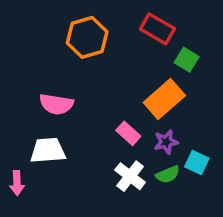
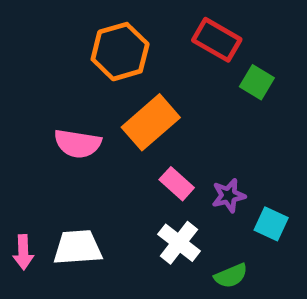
orange rectangle: (164, 99) -> (151, 122), moved
white trapezoid: (48, 150) -> (78, 247), moved
green semicircle: (168, 174) -> (231, 276), moved

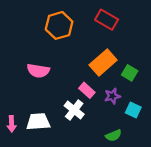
green square: (257, 82) -> (130, 73), moved
orange rectangle: (151, 122) -> (103, 62), moved
white cross: (179, 243) -> (74, 110), moved

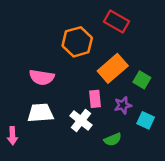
orange hexagon: (59, 25) -> (77, 42), moved
pink rectangle: (87, 90) -> (95, 99), turned 42
white trapezoid: (38, 122) -> (40, 113), moved
green semicircle: (114, 135) -> (113, 139), moved

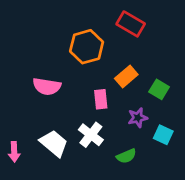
orange rectangle: (113, 68) -> (126, 77), size x0.7
pink rectangle: (95, 99) -> (101, 99), moved
white trapezoid: (40, 113) -> (54, 143), moved, turned 44

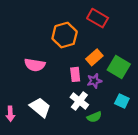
green square: (159, 89) -> (119, 67), size x1.5
purple star: (138, 118) -> (94, 81), moved
white cross: (91, 135) -> (79, 101), moved

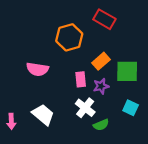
green square: (119, 67) -> (127, 71), turned -30

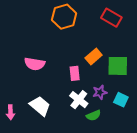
red rectangle: (104, 19) -> (111, 18), moved
orange hexagon: (69, 37) -> (64, 17), moved
purple star: (101, 86) -> (100, 92), moved

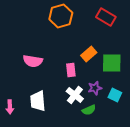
white trapezoid: (40, 106) -> (38, 101), turned -135

